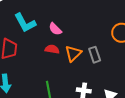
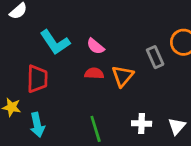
gray rectangle: (95, 55) -> (155, 57), moved

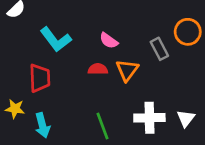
pink semicircle: (96, 46) -> (109, 41), moved
white cross: (142, 123) -> (149, 118), size x1.5

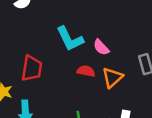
cyan L-shape: (56, 39) -> (70, 39), moved

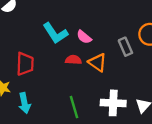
orange triangle: (112, 78) -> (98, 62), turned -36

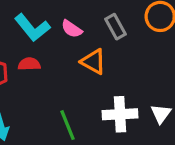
gray rectangle: (125, 47) -> (115, 27), moved
red semicircle: (73, 60) -> (29, 64), moved

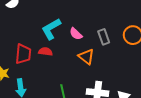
cyan L-shape: (32, 28) -> (51, 29), turned 90

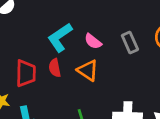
red semicircle: (45, 52) -> (55, 68), turned -104
orange triangle: (86, 57) -> (88, 70), moved

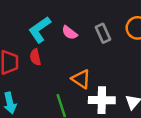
orange triangle: (88, 70) -> (81, 79), moved

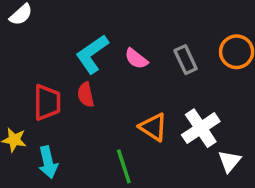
white cross: (102, 100) -> (201, 128), moved, turned -35

